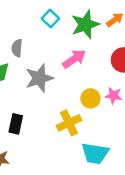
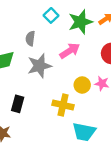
gray semicircle: (17, 48) -> (30, 38), moved
yellow cross: (69, 123) -> (63, 105), turned 36

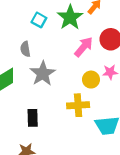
pink arrow: (70, 51) -> (84, 47), moved

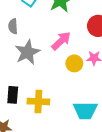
pink arrow: (84, 47) -> (61, 41), moved
yellow cross: (78, 105) -> (38, 101), moved

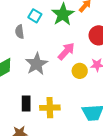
gray semicircle: (13, 26) -> (20, 32), moved

